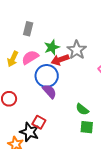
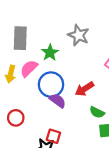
gray rectangle: (28, 29) -> (20, 38), size x1.5
gray star: (77, 50) -> (79, 35), moved
red arrow: (60, 60) -> (84, 89), moved

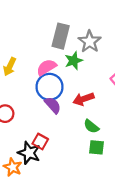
gray rectangle: (20, 38) -> (61, 36), moved
green star: (50, 53) -> (74, 61), moved
pink semicircle: (29, 68) -> (46, 67), moved

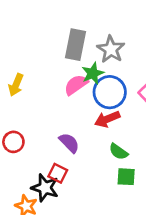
pink semicircle: (46, 67) -> (76, 85), moved
blue circle: (50, 87) -> (110, 92), moved
purple semicircle: (53, 105) -> (69, 143), moved

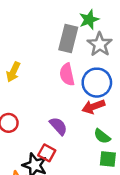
green star: (93, 73) -> (89, 20), moved
pink semicircle: (76, 85) -> (67, 74), turned -70

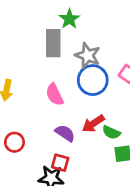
gray star: (100, 44) -> (88, 55), moved
pink semicircle: (67, 74) -> (55, 95), moved
red arrow: (93, 107) -> (93, 124), moved

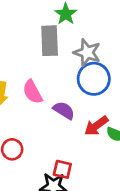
pink semicircle: (55, 95) -> (33, 92), moved
purple semicircle: (65, 133) -> (64, 110), moved

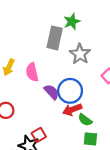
blue circle: (94, 79) -> (70, 91), moved
red square: (62, 169) -> (39, 135), turned 32

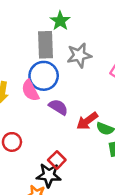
gray star: (80, 54) -> (79, 55), turned -30
blue circle: (70, 91) -> (44, 76), moved

